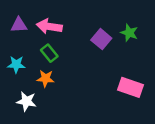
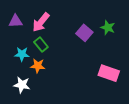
pink arrow: (49, 26) -> (41, 22), turned -60
cyan star: (16, 65) -> (22, 54), moved

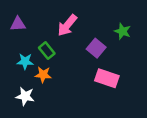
pink arrow: (41, 22) -> (67, 25), moved
purple square: (84, 33) -> (96, 48), moved
pink rectangle: (109, 73) -> (107, 78), moved

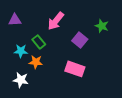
pink rectangle: (107, 78) -> (75, 69), moved

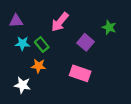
cyan star: (21, 51) -> (22, 43), moved

